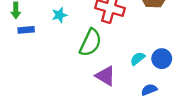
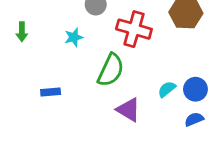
blue rectangle: (26, 30) -> (51, 92), moved
blue semicircle: (149, 90) -> (194, 119), moved

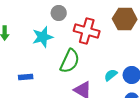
cyan star: (74, 37) -> (43, 37), size x1.5

